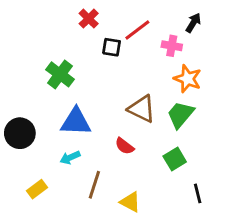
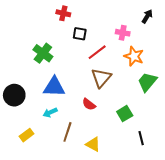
red cross: (89, 19) -> (63, 13), turned -32
black arrow: (193, 23) -> (147, 16), moved
red line: (137, 30) -> (97, 52), moved
brown triangle: (142, 109) -> (101, 78), turned 45
green trapezoid: (180, 115) -> (147, 82), moved

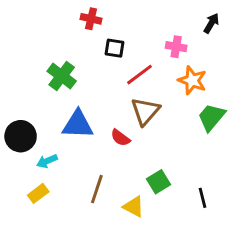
red semicircle: (89, 104) -> (120, 138), moved
cyan arrow: (50, 113) -> (47, 161), moved
green square: (125, 114) -> (159, 182), moved

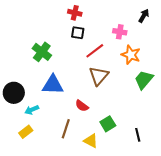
red cross: (91, 19) -> (75, 13), moved
red semicircle: (120, 138) -> (82, 106), moved

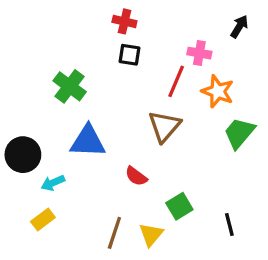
red line: (95, 51) -> (176, 81), moved, turned -30
brown line: (66, 129) -> (114, 233), moved
yellow triangle: (91, 141) -> (151, 235), turned 42

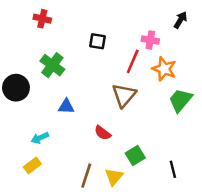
red cross: (124, 21) -> (42, 19), moved
blue triangle: (88, 141) -> (66, 107), size x0.6
black circle: (23, 155) -> (16, 88), moved

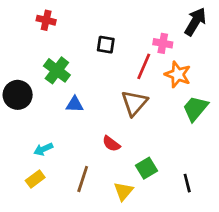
black arrow: (180, 20) -> (195, 22), size x1.5
blue triangle: (66, 107) -> (75, 104), moved
brown line: (86, 176) -> (83, 179), moved

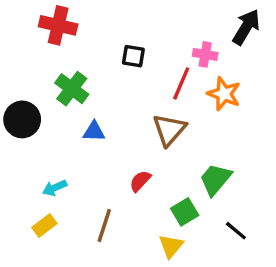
red cross: (46, 20) -> (58, 25), size x1.5
green trapezoid: (195, 108) -> (215, 179), moved
red semicircle: (111, 144) -> (140, 181), turned 96
black line: (187, 183) -> (236, 231), turned -36
yellow triangle: (123, 191) -> (171, 246), moved

